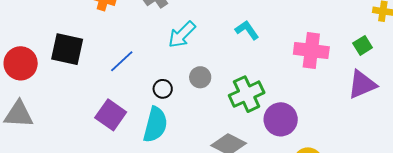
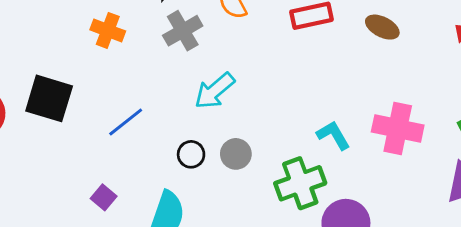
cyan L-shape: (247, 30) -> (333, 135), moved
black circle: (163, 89) -> (191, 154), moved
purple square: (111, 115) -> (104, 197), size x0.6

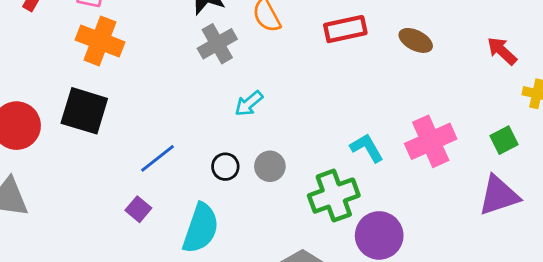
orange cross: (108, 30) -> (100, 41), moved, size x1.4
cyan arrow: (215, 91) -> (249, 103), size x0.7
blue line: (126, 122) -> (157, 158), moved
pink cross: (398, 128) -> (431, 141), turned -36

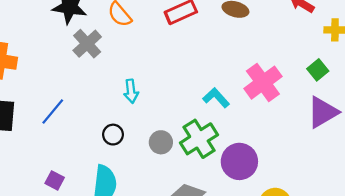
cyan arrow: (249, 103) -> (131, 91), moved, turned -45
blue line: (157, 158) -> (53, 112), moved
gray circle: (270, 166) -> (161, 142), moved

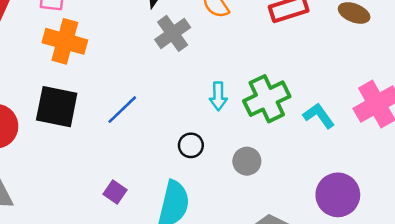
green cross: (199, 139) -> (267, 99), moved

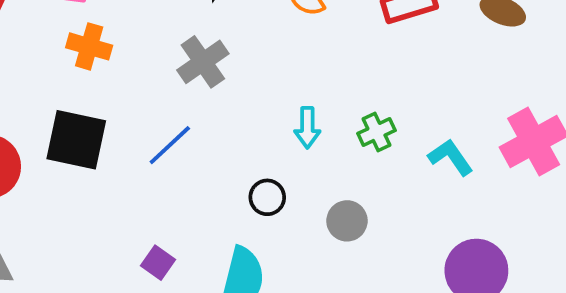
gray cross: (173, 33) -> (203, 62), moved
orange cross: (65, 41) -> (89, 46), size x0.7
green cross: (267, 99) -> (376, 132), size x0.6

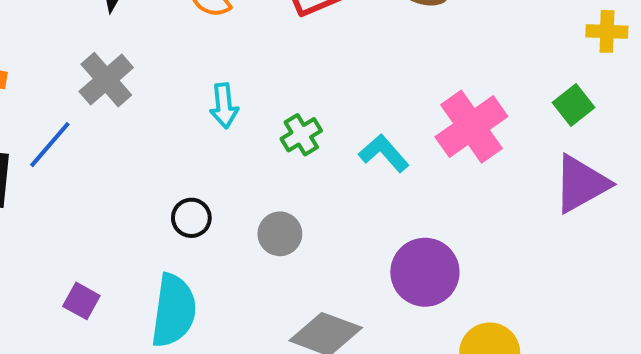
cyan arrow: (307, 128) -> (224, 106), moved
blue line: (170, 145) -> (50, 145), moved

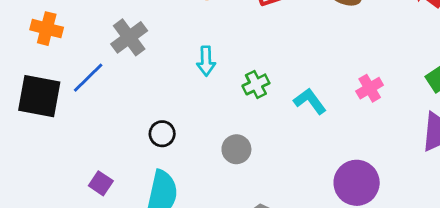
pink cross: (471, 127) -> (370, 88), size x0.6
black circle: (191, 218) -> (162, 134), moved
purple circle: (425, 272) -> (357, 183), moved

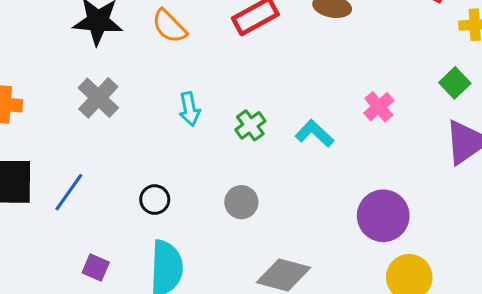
blue line: (88, 78) -> (69, 192), moved

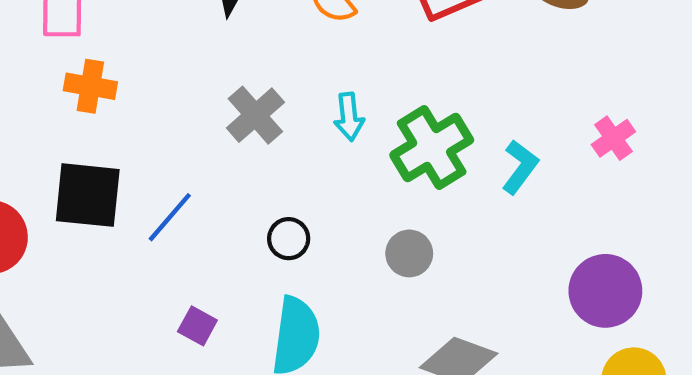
gray cross: (98, 98) -> (255, 115), moved
green cross: (250, 125) -> (432, 147), size x1.8
cyan L-shape: (314, 133) -> (520, 167), turned 78

